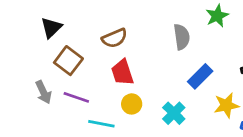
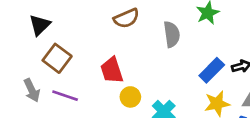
brown semicircle: (115, 38) -> (126, 18), moved
blue rectangle: (200, 76) -> (212, 70), moved
yellow circle: (132, 104) -> (130, 97), moved

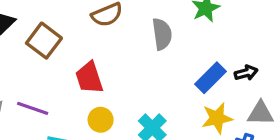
brown square: (57, 58) -> (44, 41), moved
yellow circle: (130, 97) -> (101, 120), moved

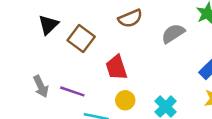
gray semicircle: (162, 34) -> (173, 33), turned -115

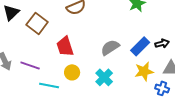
gray semicircle: (173, 33) -> (110, 47), moved

